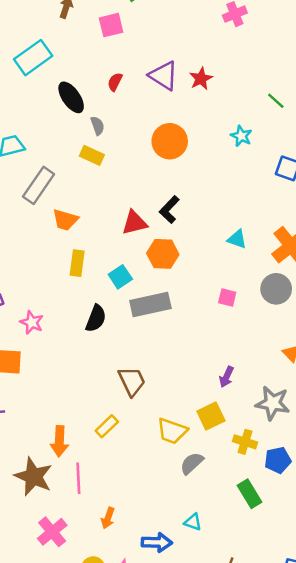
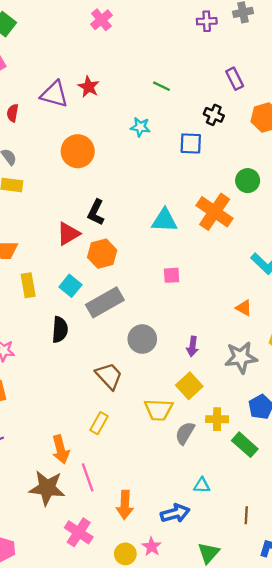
cyan triangle: (237, 239) -> (165, 220), size x1.4
gray circle: (276, 289) -> (142, 339), moved
yellow cross: (245, 442) -> (217, 419), moved
orange arrow: (108, 518) -> (125, 505), size x1.4

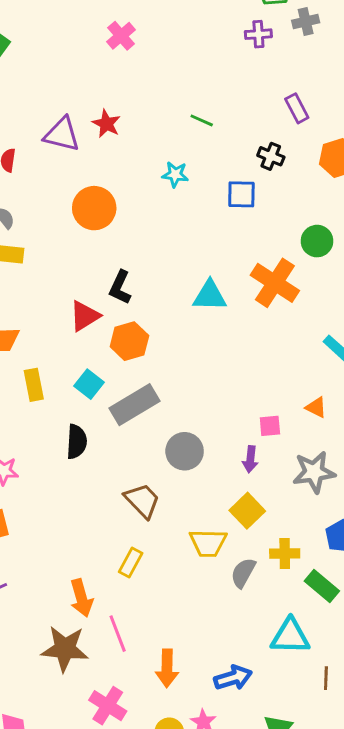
pink square: (172, 275) -> (270, 426), moved
cyan triangle: (202, 485) -> (290, 636), moved, size x1.8

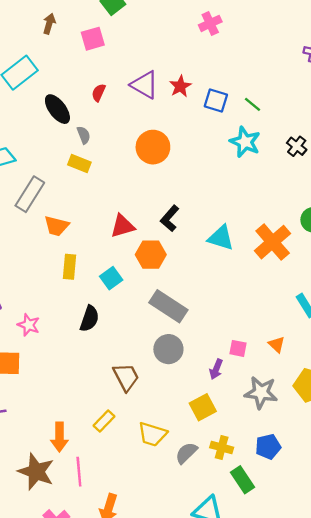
cyan star: (175, 174) -> (245, 142), moved, size x1.5
blue square: (241, 194) -> (216, 101), moved
black L-shape: (120, 287) -> (170, 218), moved
gray rectangle: (134, 405) -> (168, 306), moved, turned 48
yellow trapezoid: (208, 543) -> (152, 434), moved

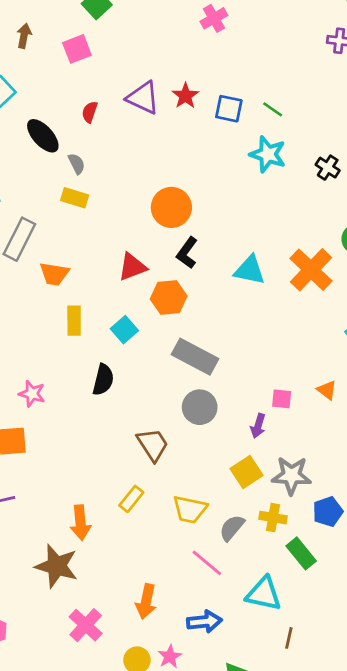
black cross: (297, 146) -> (328, 168), moved
orange circle: (153, 147) -> (171, 207), moved
gray star: (261, 393) -> (291, 476), moved
pink line: (79, 472) -> (207, 563), moved, turned -40

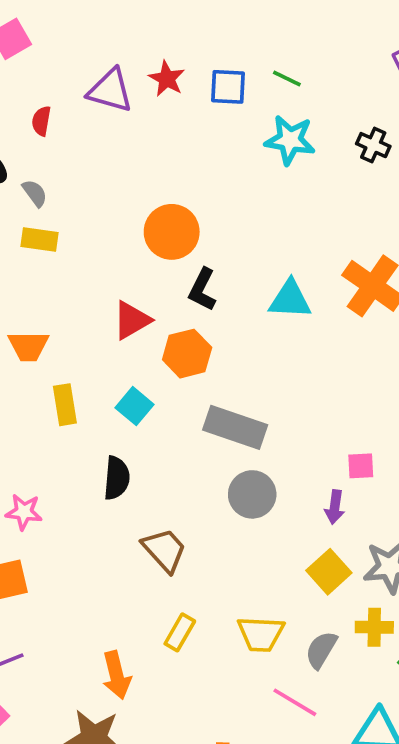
brown trapezoid: (153, 445) -> (164, 550), moved

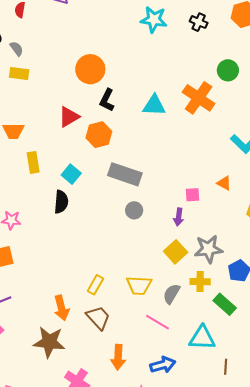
cyan square: (135, 406) -> (71, 174), moved
gray circle: (252, 494) -> (134, 210), size x0.7
brown trapezoid: (164, 550) -> (98, 318), moved

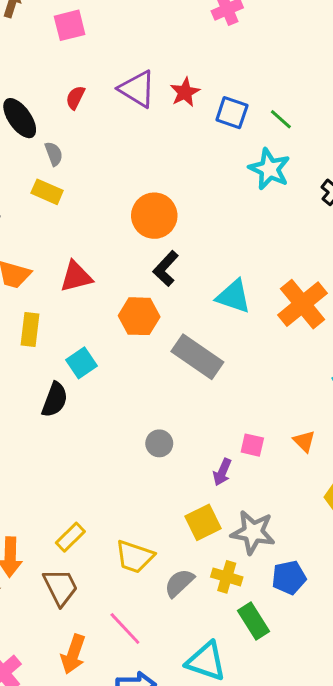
red triangle: (69, 117) -> (76, 277), moved
gray rectangle: (125, 174) -> (197, 357), moved
pink line: (158, 322) -> (125, 628), moved

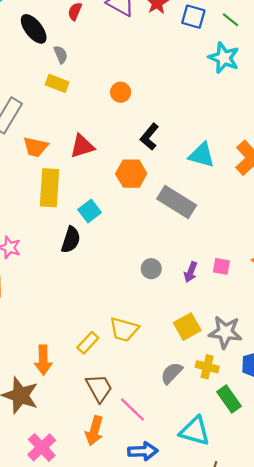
orange circle: (154, 216) -> (121, 92), moved, size x0.6
yellow rectangle: (30, 329) -> (49, 188), size x1.5
purple arrow: (222, 472) -> (191, 272), moved
yellow trapezoid: (135, 557) -> (124, 329), moved
brown trapezoid: (60, 587) -> (99, 388), moved

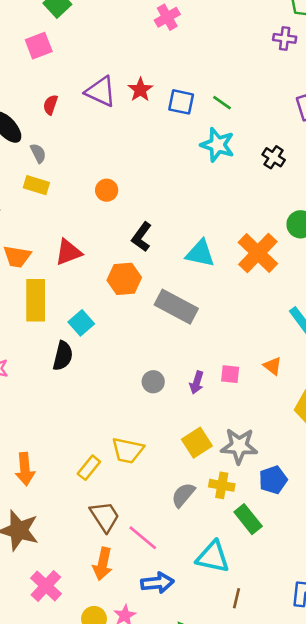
orange arrow: (43, 360) -> (25, 469), moved

